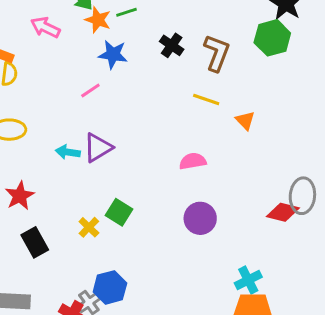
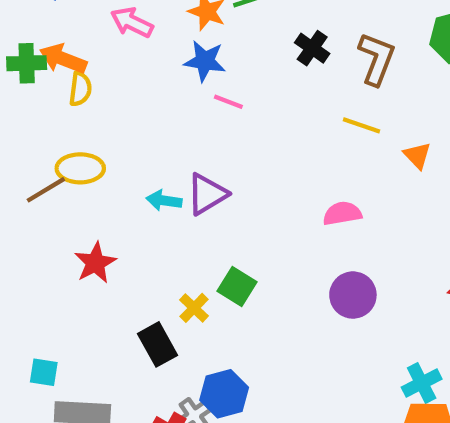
blue star: (113, 54) -> (205, 61), moved
pink line: (90, 90) -> (228, 102), moved, turned 55
black rectangle: (35, 242) -> (158, 344), moved

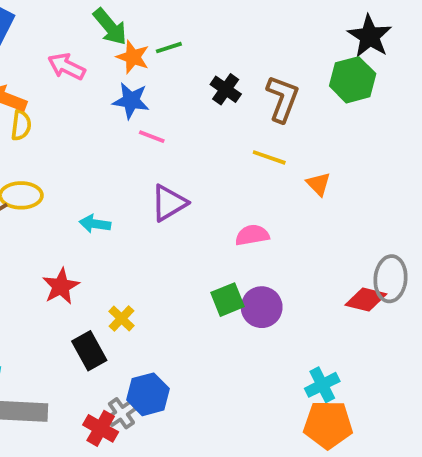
purple triangle: (207, 194) -> (169, 203), moved
red star: (95, 263) -> (61, 286), moved
green square: (237, 286) -> (228, 300), moved, turned 36

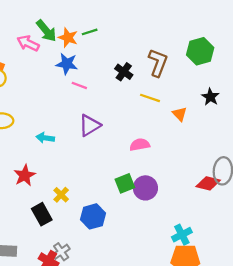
green arrow: (110, 27) -> (46, 31), moved
black star: (370, 36) -> (210, 97), moved, size x0.7
black cross: (226, 89) -> (124, 72), moved
blue hexagon: (148, 394) -> (93, 216), moved

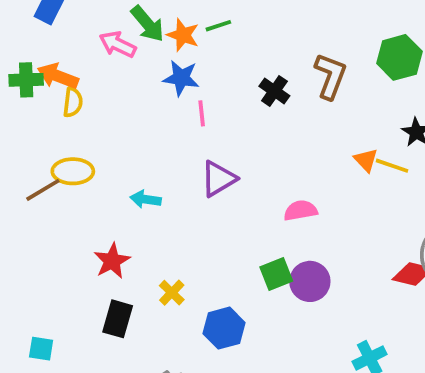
pink line: (79, 85) -> (202, 113), turned 63
yellow line: (150, 98) -> (392, 166), moved
black rectangle: (42, 214) -> (118, 319), moved, turned 45

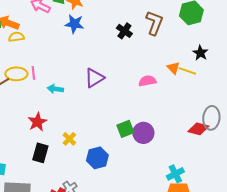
yellow semicircle: (73, 102) -> (16, 37), turned -105
pink line: (202, 113) -> (33, 73), moved
pink semicircle: (301, 211) -> (147, 81), moved

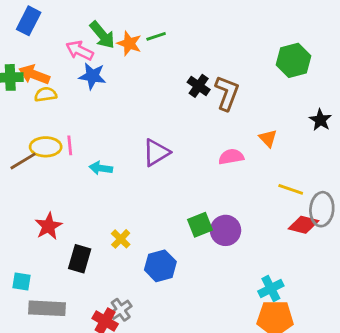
brown L-shape: (154, 23) -> (227, 93), moved
blue star: (74, 24) -> (92, 76), moved
black star: (200, 53) -> (320, 120), moved
yellow line: (187, 71) -> (291, 189), moved
red star: (37, 122) -> (48, 226), moved

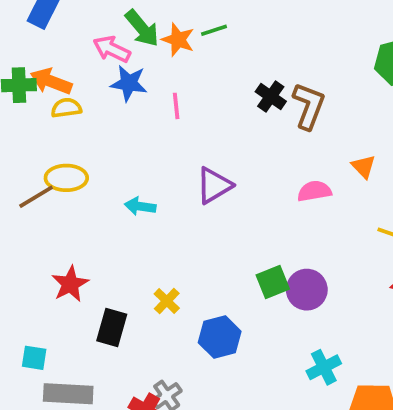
pink line: (70, 145) -> (176, 106), moved
cyan cross: (271, 289) -> (324, 367), moved

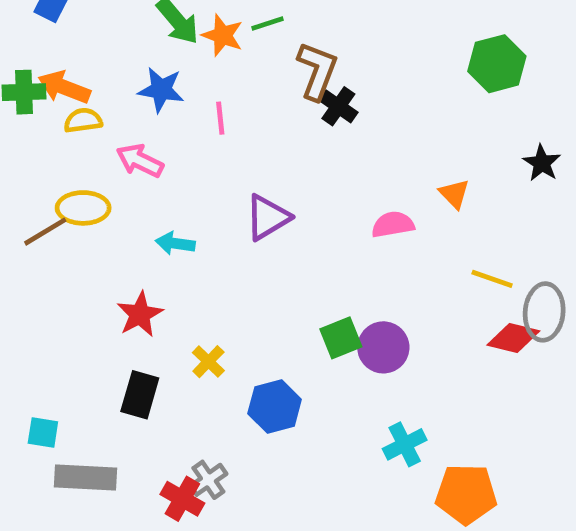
pink arrow: (112, 49) -> (140, 161), moved
brown L-shape: (309, 106) -> (317, 71), moved
red star: (70, 284) -> (140, 314), moved

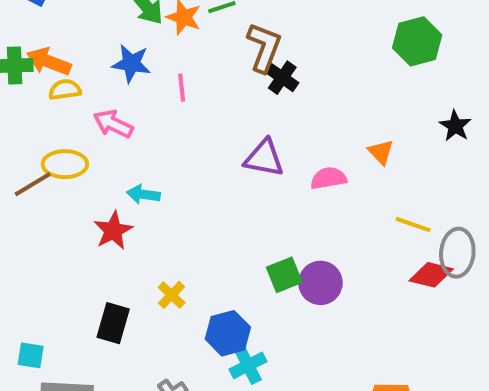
purple triangle: (268, 217) -> (264, 158), moved, turned 42
red star: (140, 314) -> (113, 231), moved
cyan cross: (405, 444) -> (248, 365), moved

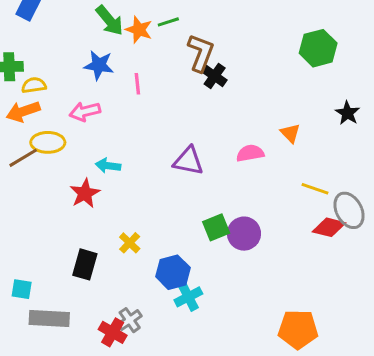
orange arrow: (49, 62) -> (23, 112), moved, turned -40
yellow semicircle: (65, 90) -> (34, 85), moved
pink arrow: (113, 124) -> (85, 112), turned -40
purple triangle: (264, 158) -> (188, 161), moved
gray ellipse: (457, 253) -> (349, 210), turned -33

